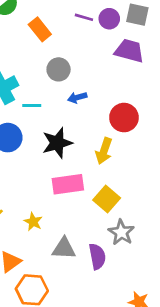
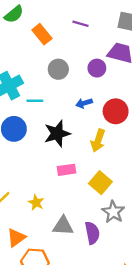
purple circle: (109, 19) -> (97, 68), moved
blue arrow: (77, 97) -> (84, 103), moved
pink rectangle: (68, 184) -> (66, 170), size x0.7

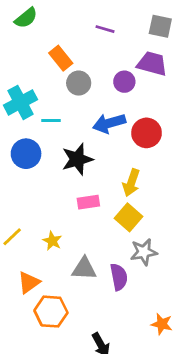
orange rectangle: (42, 34) -> (61, 58), moved
blue arrow: (84, 103) -> (109, 123), size x1.6
yellow arrow: (98, 141) -> (131, 183), moved
gray star: (113, 212) -> (144, 252), turned 30

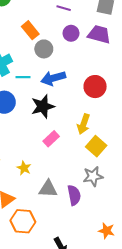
purple circle: (124, 82) -> (71, 33), moved
blue arrow: (109, 123) -> (53, 78), moved
pink rectangle: (88, 202) -> (51, 139), turned -35
yellow square: (129, 217) -> (96, 146), moved

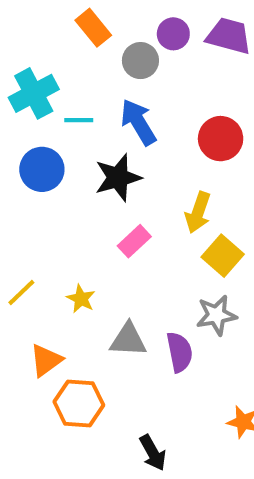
gray circle: (44, 49) -> (140, 61), moved
blue arrow: (53, 78) -> (138, 122), turned 75

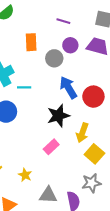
orange rectangle: (93, 28) -> (31, 42), turned 36
blue arrow: (138, 122) -> (68, 87), moved
black star: (118, 178) -> (58, 116), moved

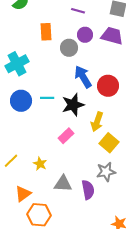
cyan line: (24, 87) -> (47, 98), moved

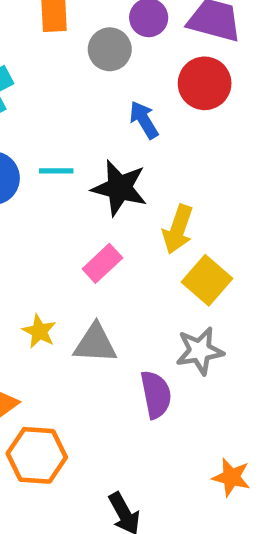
blue arrow: (83, 77) -> (144, 120), size x0.7
red circle: (108, 86) -> (205, 83), moved
black star: (73, 105) -> (119, 188), turned 30
gray triangle: (63, 184) -> (95, 343), moved

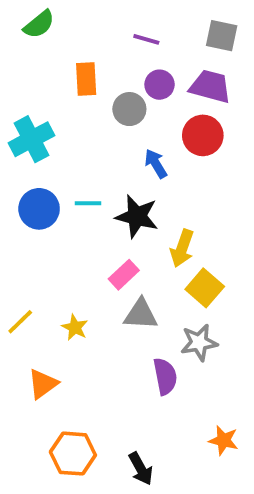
gray triangle: (95, 343) -> (141, 314), moved
orange hexagon: (37, 455) -> (73, 454), moved

